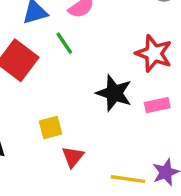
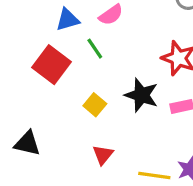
yellow square: (50, 127) -> (95, 105), moved, turned -35

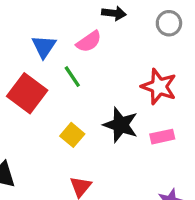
blue triangle: (68, 20) -> (44, 47), turned -40

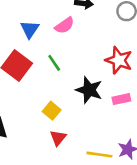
green line: (72, 77) -> (54, 63), moved
yellow square: (72, 135) -> (52, 111), moved

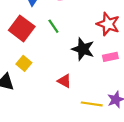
yellow square: (52, 111) -> (24, 63), moved
red triangle: (58, 138) -> (64, 81), moved, turned -40

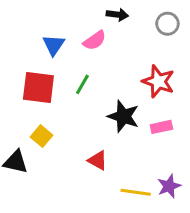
green line: (53, 26) -> (82, 84), turned 64
red square: (22, 28) -> (38, 87), turned -30

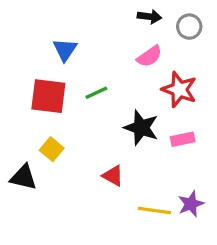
black arrow: (117, 15) -> (149, 17), moved
pink semicircle: (95, 40) -> (149, 56), moved
green line: (82, 84) -> (96, 93), turned 35

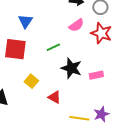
red star: (179, 90) -> (101, 33), moved
green line: (96, 93) -> (53, 47), moved
yellow square: (52, 149) -> (31, 81), moved

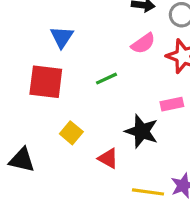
black star: (71, 68) -> (142, 131), moved
pink rectangle: (96, 75) -> (172, 104), moved

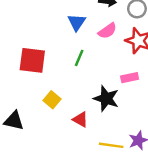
blue triangle: (62, 37) -> (77, 22), moved
green line: (106, 79) -> (79, 58), turned -42

